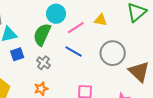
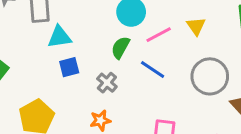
yellow triangle: (101, 20) -> (196, 26), turned 40
green semicircle: (42, 35) -> (120, 48), moved, size x0.7

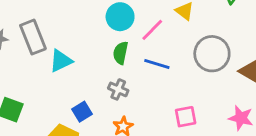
blue square: (69, 67) -> (82, 112), moved

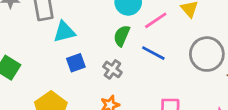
blue square: (82, 112) -> (76, 63), moved

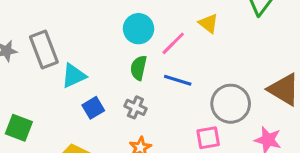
gray circle: (207, 54) -> (231, 104), moved

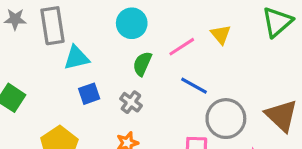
cyan circle: (139, 29) -> (132, 23), moved
blue line: (178, 80) -> (194, 86), moved

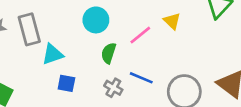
blue line: (194, 86) -> (141, 78), moved
blue square: (89, 94) -> (66, 83), turned 36
gray cross: (131, 102) -> (113, 88), moved

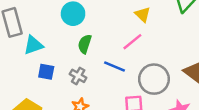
pink line: (140, 35) -> (132, 42), moved
gray cross: (113, 88) -> (78, 76), moved

